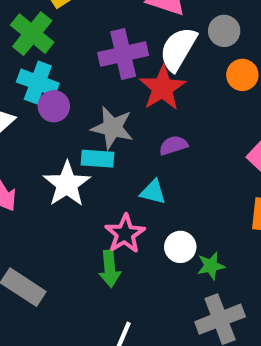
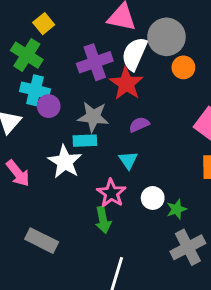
gray circle: (224, 31) -> (166, 37), size x1.6
cyan triangle: (153, 192) -> (128, 160), turned 48

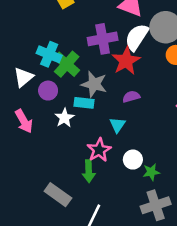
green cross: (27, 55) -> (67, 64), moved
purple circle: (49, 106) -> (48, 91), moved
white star: (65, 162) -> (64, 118), size x0.7
gray rectangle: (42, 241) -> (58, 195), moved

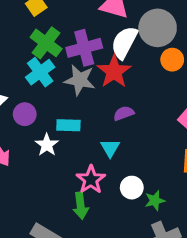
cyan cross: (49, 54) -> (40, 72), moved, turned 35
green cross: (67, 64) -> (46, 43), moved
gray star: (94, 84) -> (80, 80), moved

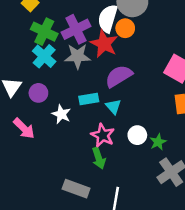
orange circle: (172, 60) -> (125, 28), moved
purple semicircle: (124, 113) -> (119, 76), size x1.6
cyan rectangle: (68, 125) -> (89, 99), moved

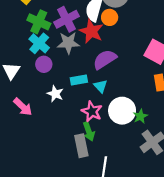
purple circle: (38, 93) -> (44, 64), moved
white circle: (137, 135) -> (122, 111), size x1.6
gray rectangle: (76, 189) -> (81, 146), moved, turned 60

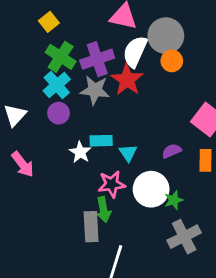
orange circle: (110, 17) -> (172, 61), moved
purple semicircle: (105, 59) -> (172, 151), moved, size x0.6
white star: (55, 94) -> (80, 152), moved
pink star: (92, 111) -> (112, 184), turned 30

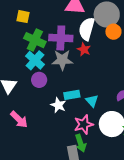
yellow square: (49, 22) -> (23, 17), turned -32
purple cross: (97, 59) -> (61, 38), turned 30
red star: (127, 80) -> (84, 49), size x0.6

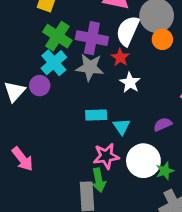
purple circle: (39, 80) -> (40, 86), moved
white star: (58, 105) -> (130, 83), moved
pink arrow: (19, 119) -> (22, 159), moved

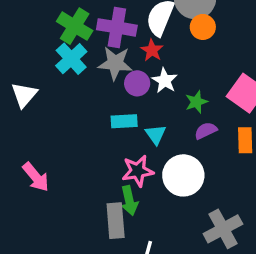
purple circle: (40, 86) -> (137, 83), moved
green star: (165, 171) -> (196, 102), moved

